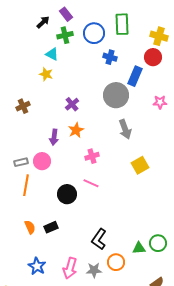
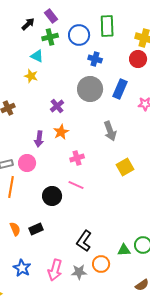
blue rectangle: (135, 76) -> (120, 89), moved
gray circle: (116, 95) -> (90, 89), moved

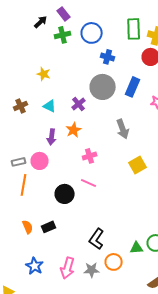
green rectangle: (107, 26) -> (134, 29), moved
cyan triangle: (37, 56) -> (50, 106), moved
purple cross: (57, 106) -> (79, 104), moved

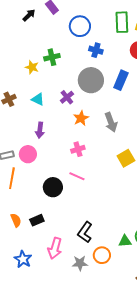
green cross: (63, 35) -> (52, 57), moved
orange star: (74, 130) -> (81, 118), moved
pink arrow: (68, 268) -> (55, 248), moved

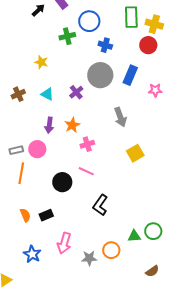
green cross: (52, 57) -> (67, 36), moved
orange star: (81, 118) -> (72, 125), moved
black L-shape: (85, 232) -> (100, 205), moved

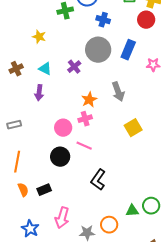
purple arrow: (49, 125) -> (39, 93), moved
orange star: (72, 125) -> (89, 100), moved
pink circle: (37, 149) -> (63, 128), moved
orange line: (21, 173) -> (17, 162), moved

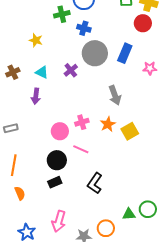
blue cross: (103, 20) -> (84, 28), moved
orange star: (89, 100) -> (108, 124), moved
black rectangle: (44, 190) -> (55, 182), moved

